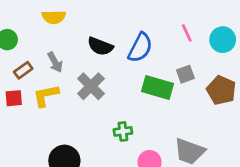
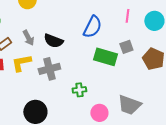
pink line: (187, 33) -> (127, 16), turned 32
black semicircle: (100, 46) -> (53, 41), moved
gray cross: (91, 86) -> (49, 69), moved, turned 30

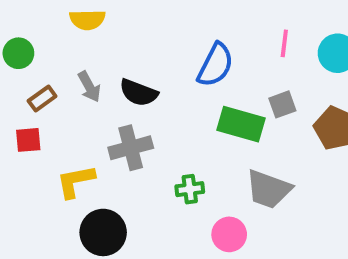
yellow L-shape: (21, 63) -> (76, 181), moved
gray trapezoid: (129, 105) -> (269, 189), moved

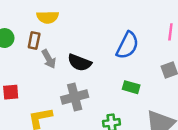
brown rectangle: (42, 99) -> (34, 40), moved, turned -42
green rectangle: (241, 124) -> (131, 87), moved, size x0.6

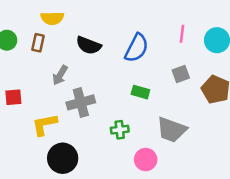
gray arrow: (49, 59) -> (60, 75), moved, turned 60
black semicircle: (80, 63) -> (89, 45), moved

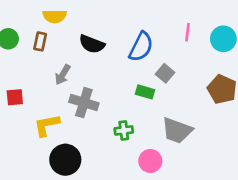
gray square: (181, 74) -> (165, 73), moved, turned -30
gray cross: (81, 102) -> (84, 103), turned 32

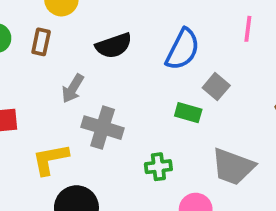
black semicircle: (92, 44) -> (114, 46), turned -40

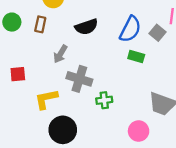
gray square: (216, 87) -> (158, 33), moved
green rectangle: (188, 113) -> (136, 56), moved
green cross: (158, 167) -> (104, 100), moved

